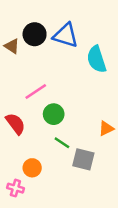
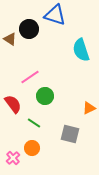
blue triangle: (66, 35) -> (55, 15), moved
green line: (62, 143) -> (34, 123), moved
orange circle: (32, 168) -> (32, 148), moved
pink cross: (15, 188) -> (13, 158), turned 32

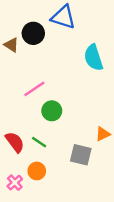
red semicircle: (13, 104) -> (15, 142), moved
orange triangle: (89, 108) -> (103, 134), moved

